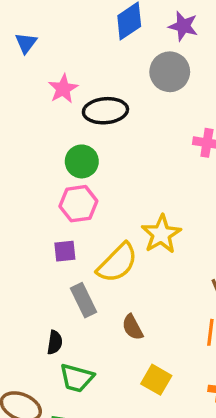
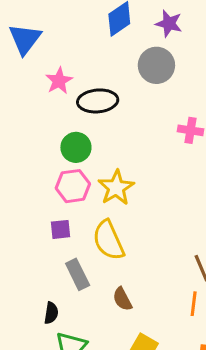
blue triangle: (26, 43) -> (25, 39), size x1.6
yellow star: (161, 234) -> (116, 188), moved
yellow semicircle: (117, 263) -> (108, 240), turned 111

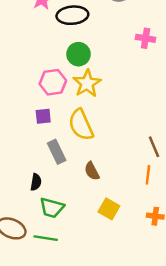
green circle: (76, 147) -> (79, 54), moved

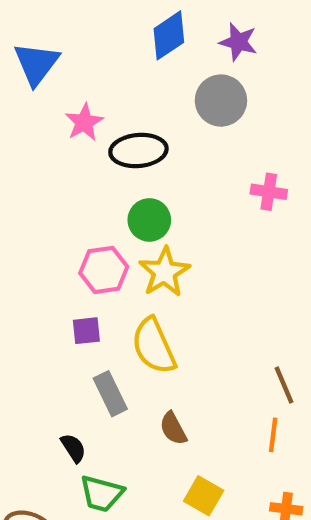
black semicircle: (36, 182) -> (73, 448), turned -42

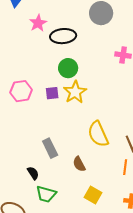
pink hexagon: (104, 270) -> (21, 91), moved
purple square: (86, 331) -> (52, 93), moved
yellow semicircle: (154, 346) -> (98, 134), moved

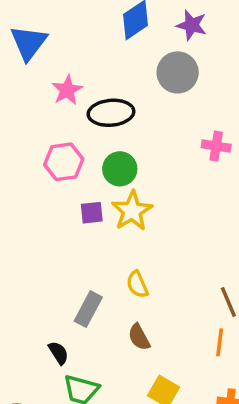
pink hexagon: (21, 91) -> (64, 162), moved
yellow semicircle: (98, 134) -> (137, 284), moved, size x0.6
gray rectangle: (50, 148) -> (88, 309), turned 54

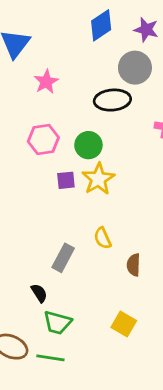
black ellipse: (111, 113) -> (112, 100), moved
brown semicircle: (139, 337) -> (134, 265), moved, turned 30

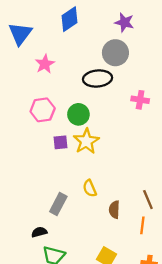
blue diamond: (101, 25) -> (69, 19), moved
black semicircle: (39, 293) -> (39, 232), turned -72

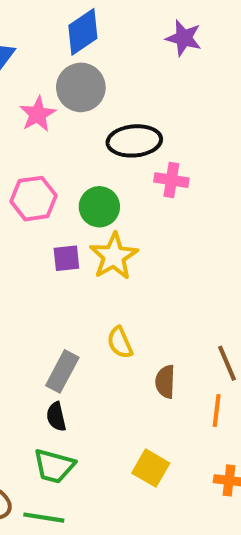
gray circle: (115, 53) -> (81, 87), moved
pink cross: (140, 100) -> (171, 180), moved
black semicircle: (39, 232) -> (56, 417), moved, turned -88

